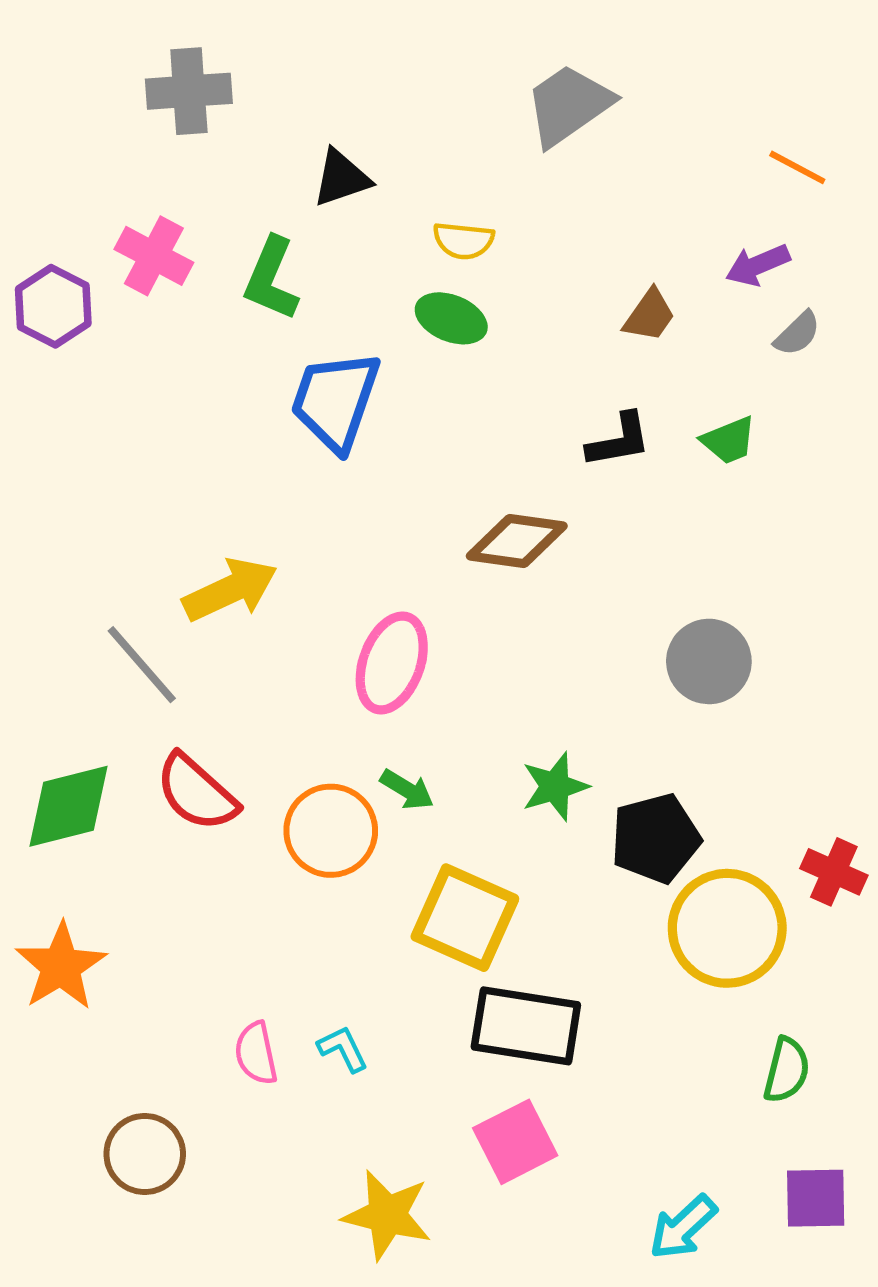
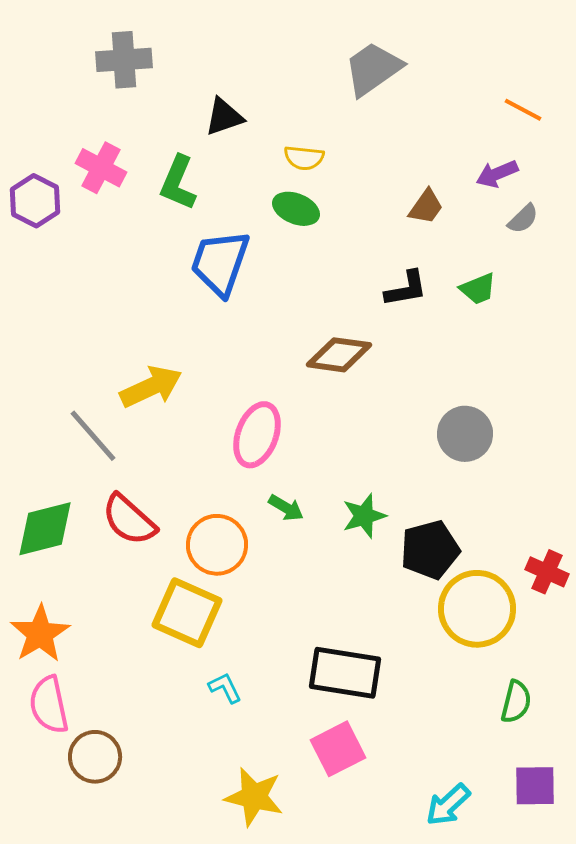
green arrow: (407, 790) -> (286, 508), moved
yellow square: (465, 918) -> (187, 613), moved
pink semicircle: (256, 1053) -> (49, 705), moved, size x1.4

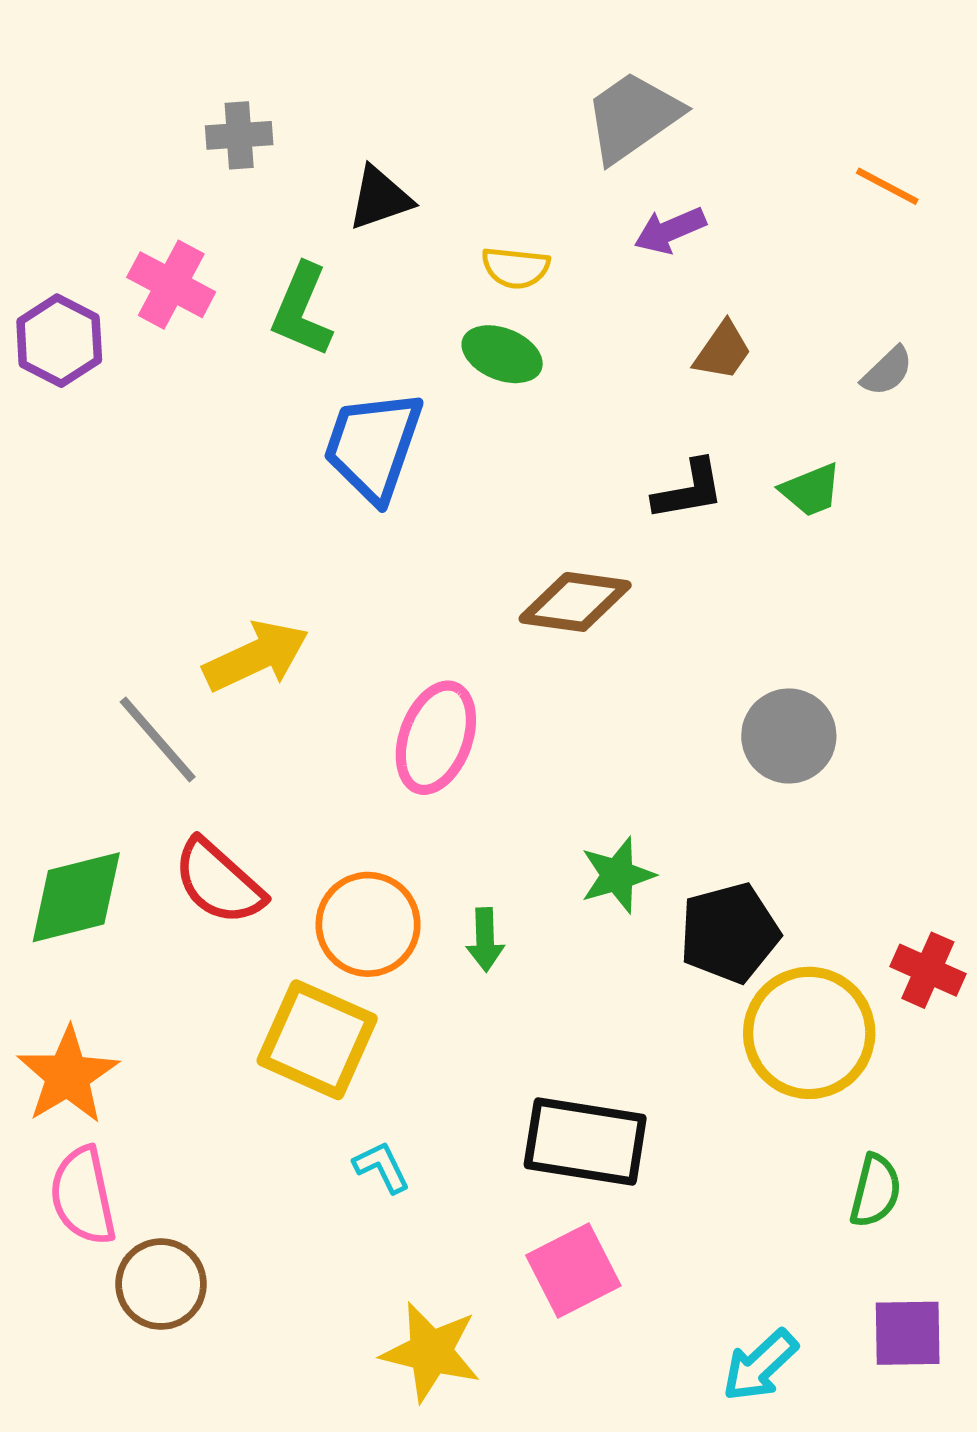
gray cross: (124, 60) -> (239, 135), moved, size x0.7
purple arrow: (497, 174) -> (670, 230), moved
green arrow: (286, 508) -> (485, 940), moved, turned 57

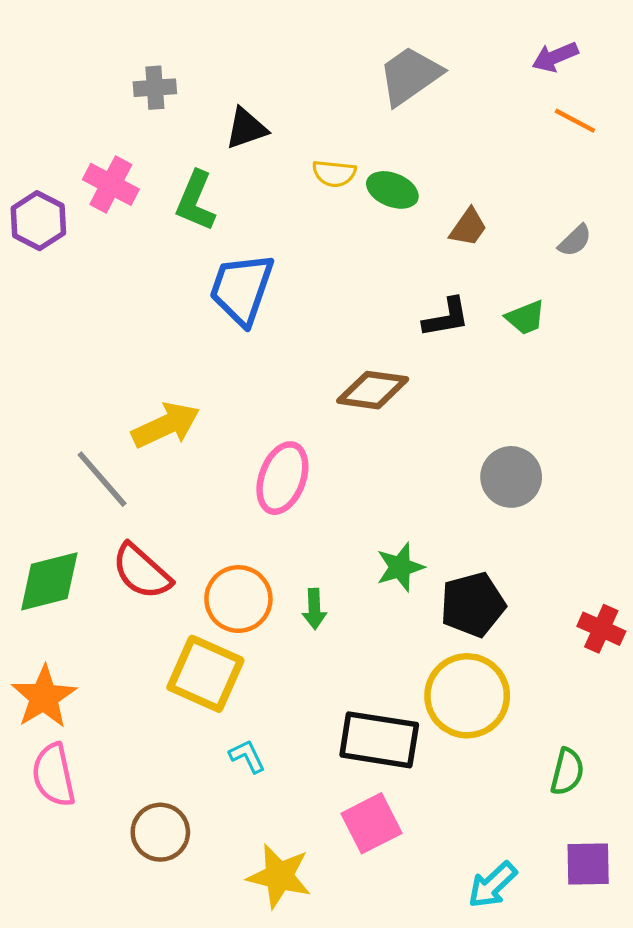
purple arrow: (670, 230) -> (555, 57), moved
green ellipse: (502, 354) -> (392, 190), moved
yellow circle: (809, 1033) -> (467, 696), moved
brown circle: (161, 1284) -> (160, 832), moved

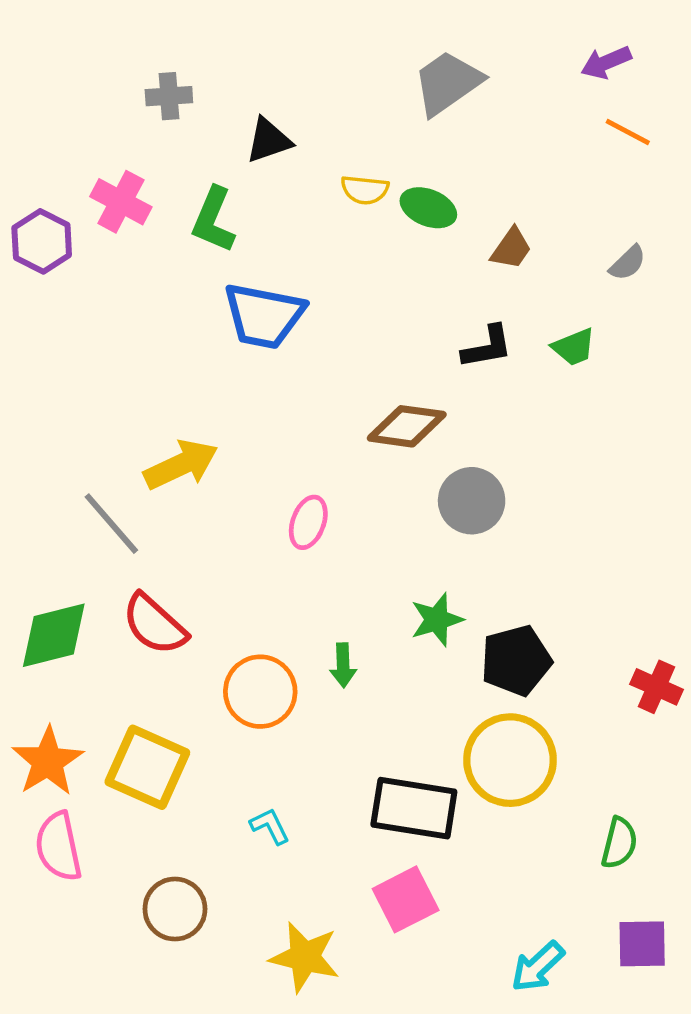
blue trapezoid: (242, 289) -> (264, 316), turned -98
gray circle: (511, 477) -> (472, 501), moved
pink ellipse: (282, 478) -> (308, 522), size x0.7
orange circle: (238, 599) -> (260, 692), moved
yellow square: (205, 674) -> (147, 767), moved

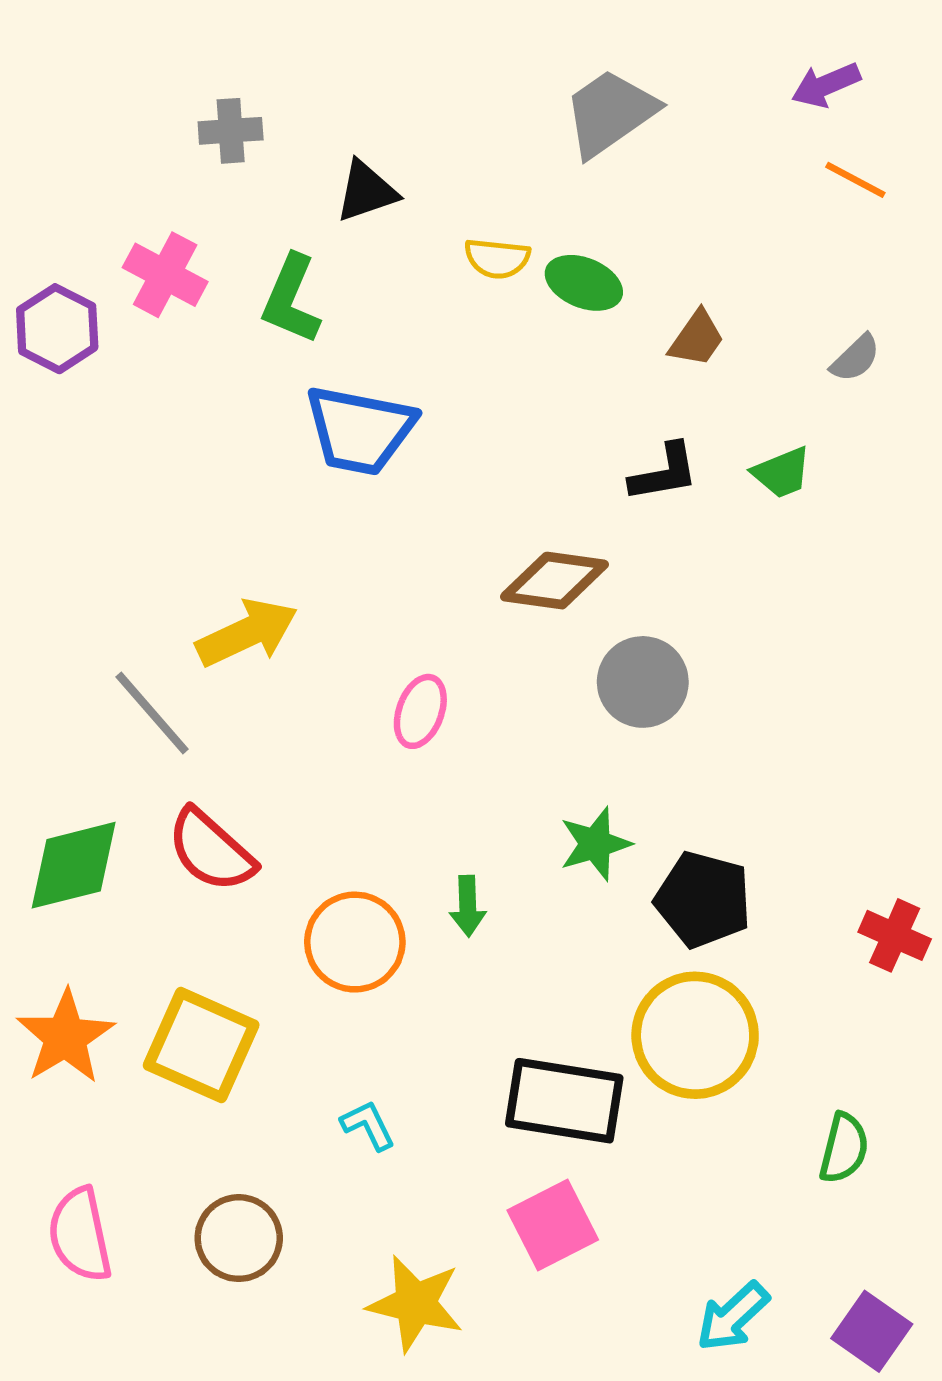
black pentagon: (516, 660) -> (703, 899), turned 30
pink semicircle: (59, 847) -> (80, 1235), moved
purple square: (642, 944) -> (872, 1331), moved, turned 36

